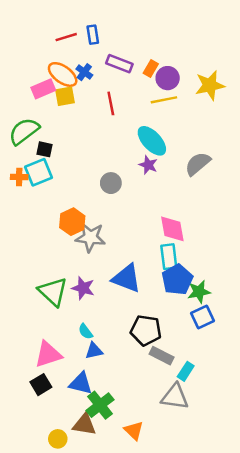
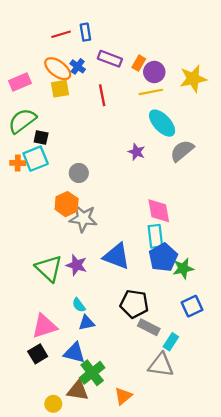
pink rectangle: (43, 89) -> (20, 82), moved
cyan ellipse: (152, 141) -> (162, 123), moved
gray circle: (111, 183) -> (79, 173), moved
blue square: (203, 317) -> (192, 306), moved
orange triangle: (134, 430) -> (123, 396), turned 36

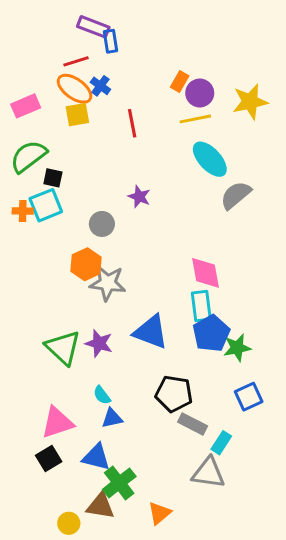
red line: (61, 34) -> (76, 61), moved
purple rectangle: (110, 59) -> (93, 27), moved
purple star: (137, 152) -> (139, 197), moved

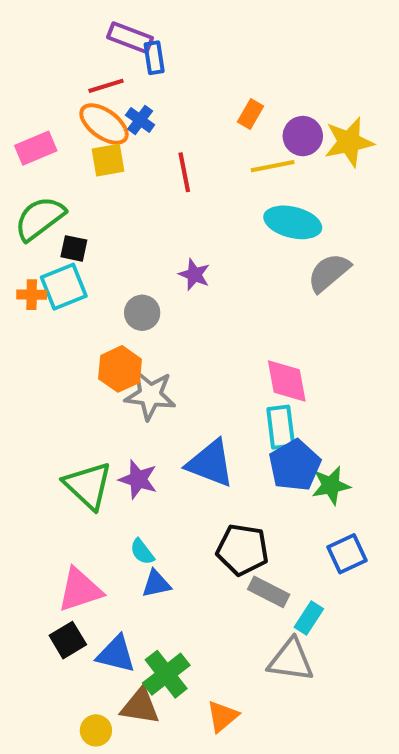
purple circle: (200, 93) -> (303, 136), moved
cyan ellipse: (210, 159) -> (293, 222), turned -33
blue triangle: (96, 457) -> (116, 654), moved

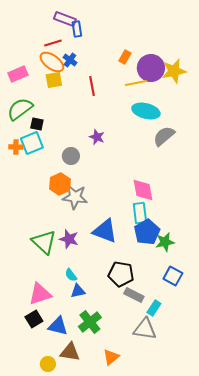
purple circle: (303, 136) -> (151, 68), size x1.4
blue square: (347, 554) -> (173, 276), turned -36
green cross: (166, 674) -> (90, 322), moved

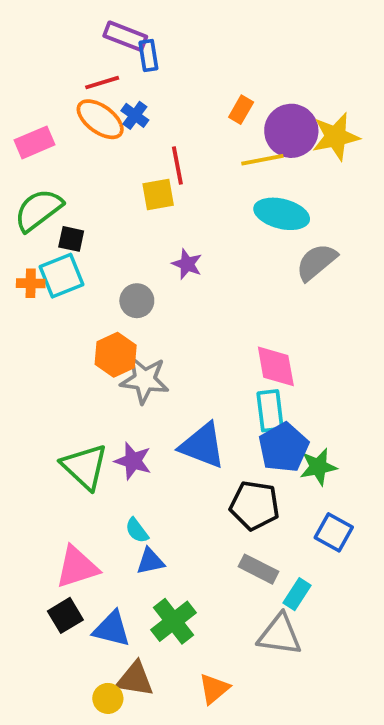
yellow square: (54, 80) -> (158, 195), moved
black pentagon: (121, 274) -> (255, 505), moved
yellow circle: (48, 364) -> (108, 698), moved

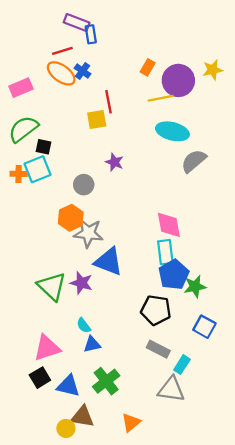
yellow star: (336, 137) -> (213, 70), moved, size x0.7
blue triangle: (202, 446) -> (109, 262), moved

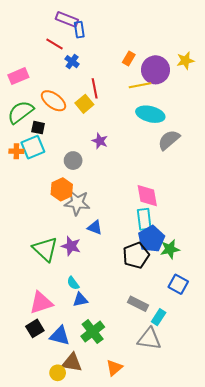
red line: (62, 51) -> (55, 44), turned 48
orange ellipse: (61, 73) -> (53, 101), moved
yellow square: (97, 120) -> (84, 104), turned -30
blue triangle: (109, 262) -> (95, 228), size x0.6
black pentagon: (156, 310) -> (136, 255), moved, turned -30

